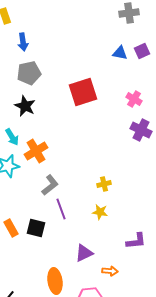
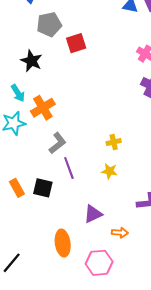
gray pentagon: (29, 73) -> (49, 24), moved
red square: (83, 92) -> (76, 43), moved, size x0.7

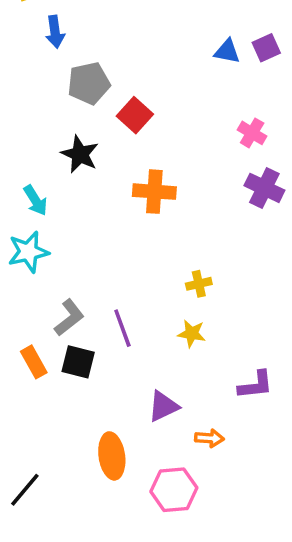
red square: (76, 43) -> (135, 115), turned -30
black star: (31, 61) -> (80, 154), moved
orange cross: (43, 108) -> (154, 192), moved, turned 35
gray L-shape: (57, 143) -> (69, 318), moved

